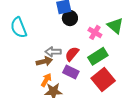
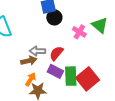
green rectangle: (98, 56) -> (71, 76), moved, turned -60

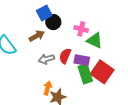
green triangle: (100, 25) -> (95, 41), moved
brown arrow: (29, 61) -> (37, 36), moved
purple rectangle: (55, 71) -> (82, 60), moved

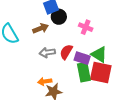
green triangle: (95, 41) -> (99, 54), moved
red square: (102, 72) -> (101, 72), turned -30
orange arrow: (48, 88) -> (45, 81), turned -120

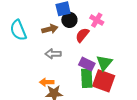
pink cross: (86, 27) -> (97, 20), moved
red semicircle: (66, 52) -> (82, 35), moved
green triangle: (99, 54) -> (104, 63), turned 30

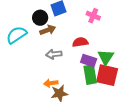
black circle: (69, 20) -> (40, 18), moved
cyan semicircle: (18, 30) -> (16, 35), turned 85
red semicircle: (82, 35) -> (80, 42), moved, turned 49

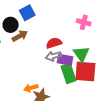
pink cross: (93, 16) -> (84, 22), moved
gray arrow: (54, 54) -> (53, 56), moved

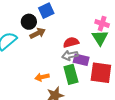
green triangle: (81, 54) -> (100, 38), moved
green rectangle: (68, 73) -> (71, 74), moved
orange arrow: (31, 88) -> (42, 77), moved

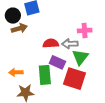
pink cross: (102, 24) -> (85, 30), turned -32
green triangle: (100, 38) -> (80, 57), moved
gray arrow: (70, 55) -> (70, 44), moved

